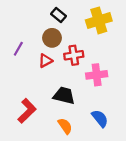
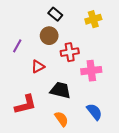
yellow cross: (99, 20) -> (93, 19), size x0.7
red triangle: (45, 61) -> (38, 66), moved
red L-shape: (27, 111) -> (25, 105), turned 30

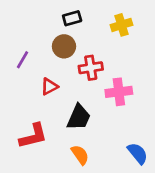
black rectangle: (55, 14) -> (72, 18), turned -56
black trapezoid: (60, 90) -> (79, 117), turned 100
blue semicircle: (94, 112) -> (138, 153), moved

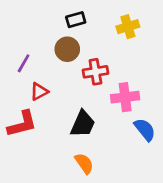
red triangle: (49, 86) -> (39, 92), moved
red L-shape: (33, 136) -> (22, 124), moved
blue semicircle: (138, 153) -> (145, 130), moved

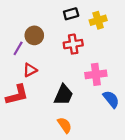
black rectangle: (76, 20) -> (71, 14), moved
brown circle: (67, 49) -> (34, 35), moved
red cross: (95, 72) -> (73, 44), moved

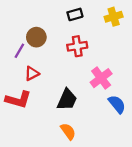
yellow cross: (98, 20) -> (114, 17), moved
pink cross: (96, 74) -> (101, 78), turned -30
red L-shape: (17, 95) -> (18, 100), turned 30

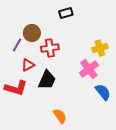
yellow cross: (114, 17) -> (100, 48), moved
red cross: (77, 46) -> (50, 48), moved
black trapezoid: (67, 100) -> (47, 80), moved

